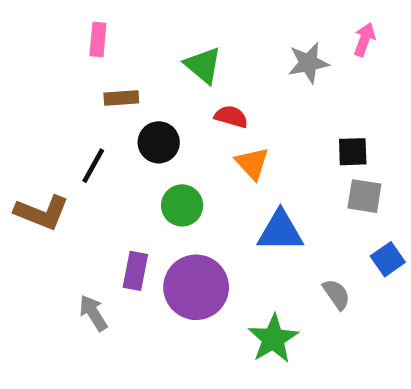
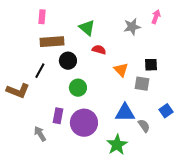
brown rectangle: (121, 98) -> (52, 42), size x1.6
orange triangle: (252, 163) -> (121, 70), moved
gray square: (364, 196) -> (142, 84), moved
blue triangle: (280, 231) -> (125, 113), moved

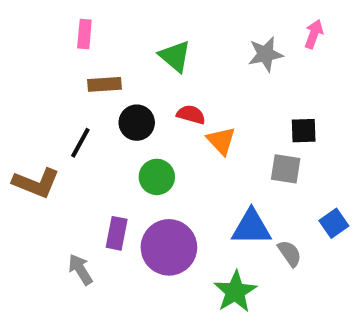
brown rectangle: (52, 42) -> (105, 84), size x0.7
red semicircle: (99, 50) -> (191, 115), moved
orange triangle: (121, 70) -> (221, 141), moved

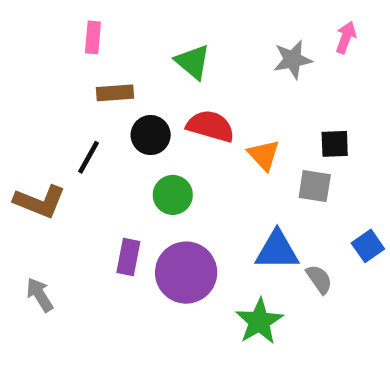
red semicircle: (191, 115) -> (210, 126), size x1.5
orange triangle: (221, 141) -> (264, 155), moved
gray arrow: (80, 269) -> (40, 295), moved

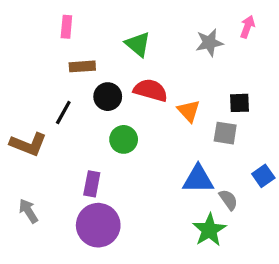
purple circle: (186, 273) -> (98, 225), moved
green star: (259, 321) -> (209, 230), moved

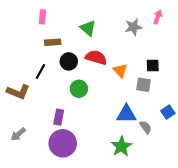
gray arrow: (28, 211) -> (18, 134), turned -98
green star: (209, 230) -> (121, 146), moved

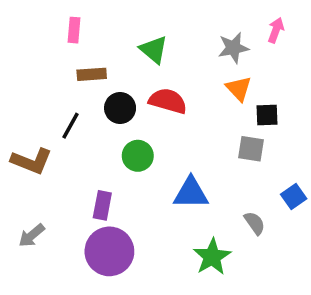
orange triangle: (120, 71) -> (239, 89), moved
blue triangle: (126, 114) -> (191, 193), moved

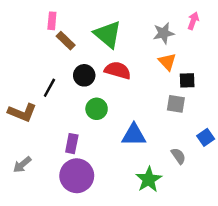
green triangle: (154, 50) -> (108, 34), size x1.4
brown rectangle: (92, 74) -> (66, 41), moved, turned 48

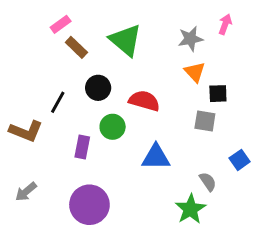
pink rectangle: (52, 21) -> (61, 24), turned 49
red semicircle: (118, 70) -> (144, 101), moved
purple rectangle: (72, 144) -> (82, 147), moved
green star: (149, 179) -> (190, 209), moved

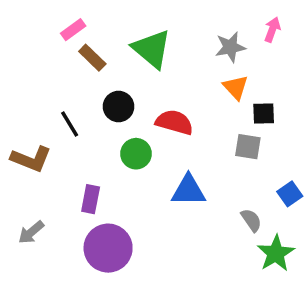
black line: (58, 102) -> (70, 124), turned -60
purple rectangle: (82, 147) -> (91, 199), moved
green star: (190, 209) -> (276, 253), moved

